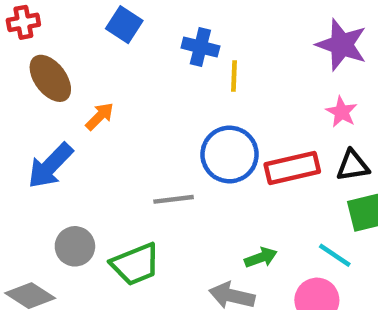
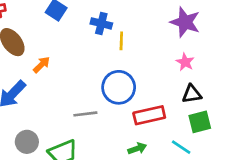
red rectangle: (292, 168) -> (149, 115), moved

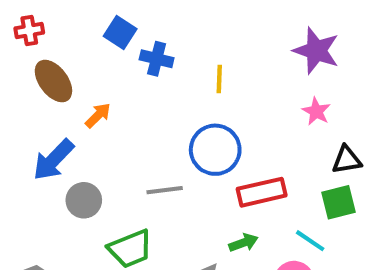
blue cross: (101, 23) -> (157, 59), moved
black triangle: (192, 94) -> (347, 160), moved
gray circle: (27, 142) -> (84, 200), moved

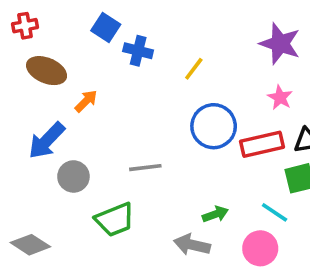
yellow line: (219, 79) -> (194, 69), turned 35
brown ellipse: (53, 81) -> (47, 71), turned -30
blue circle: (215, 150) -> (214, 126), moved
red rectangle: (262, 192) -> (262, 144), moved

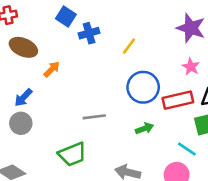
blue cross: (138, 51) -> (89, 33), turned -30
blue arrow: (47, 141) -> (23, 98), size x0.7
gray circle: (73, 176) -> (21, 123), moved
green arrow: (215, 214) -> (144, 128), moved

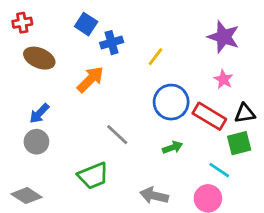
orange arrow: (52, 69) -> (90, 79), moved, size x1.5
red rectangle: (178, 100) -> (209, 116), turned 44
gray line: (94, 117) -> (117, 135), turned 50

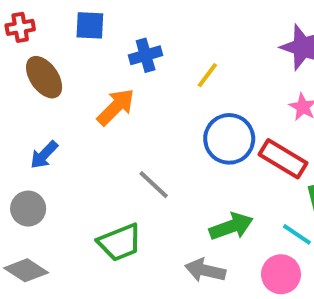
blue square: (86, 24) -> (90, 25), moved, turned -30
brown ellipse: (39, 58) -> (44, 77), turned 32
gray circle: (36, 142) -> (28, 209), moved
green arrow: (173, 147) -> (231, 226), moved, size x1.5

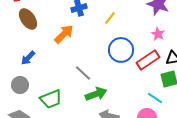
red rectangle: (283, 159) -> (148, 60), turned -65
green arrow: (231, 226) -> (96, 94), moved
green trapezoid: (120, 242) -> (51, 99), moved

